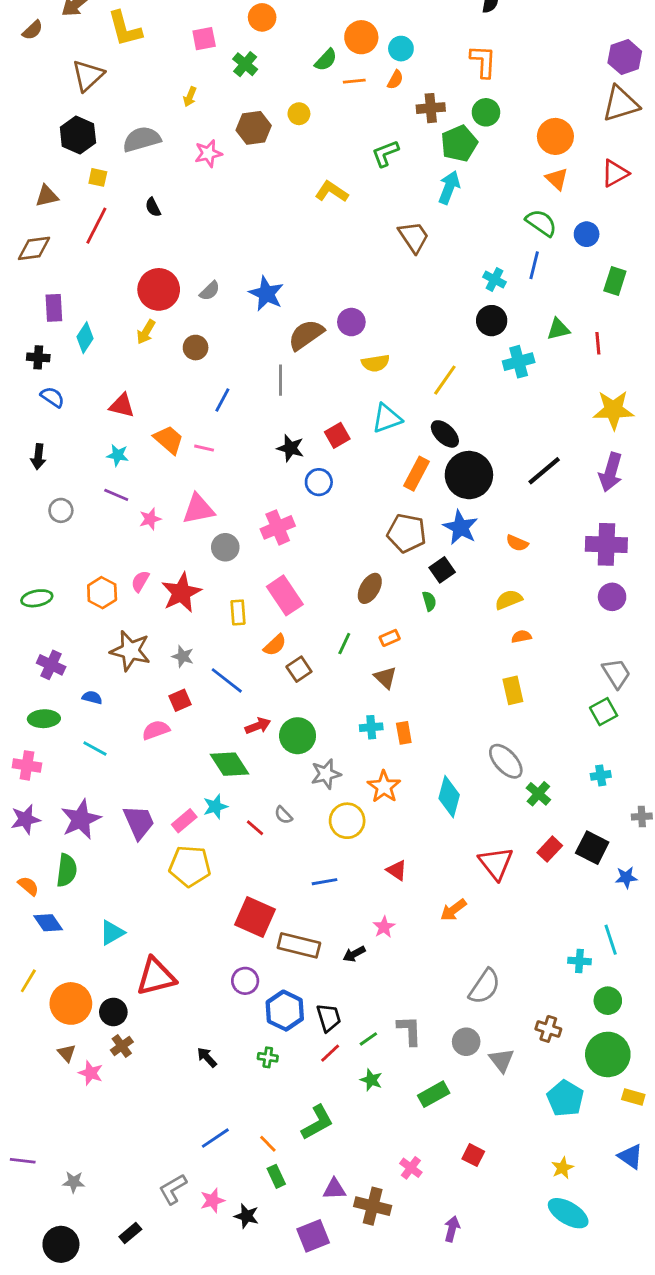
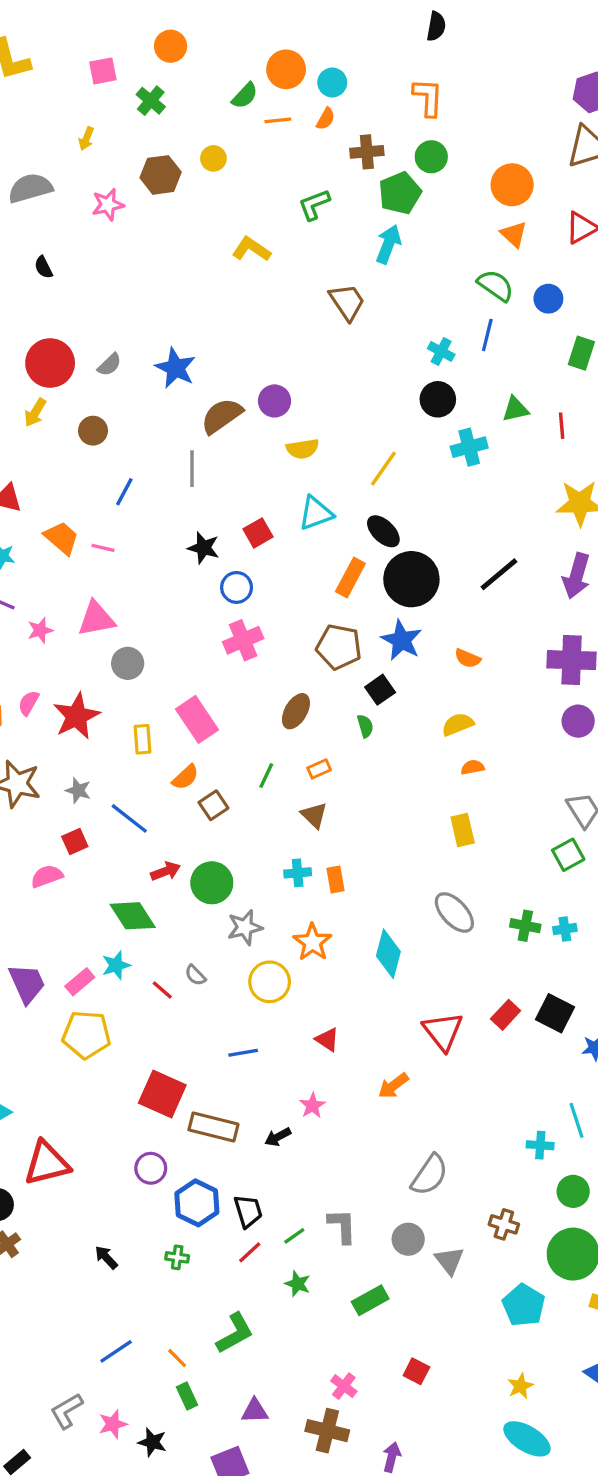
pink cross: (278, 527) -> (243, 640), moved
green cross: (538, 794) -> (525, 926), moved, turned -30
brown cross: (373, 1206) -> (327, 1431), moved

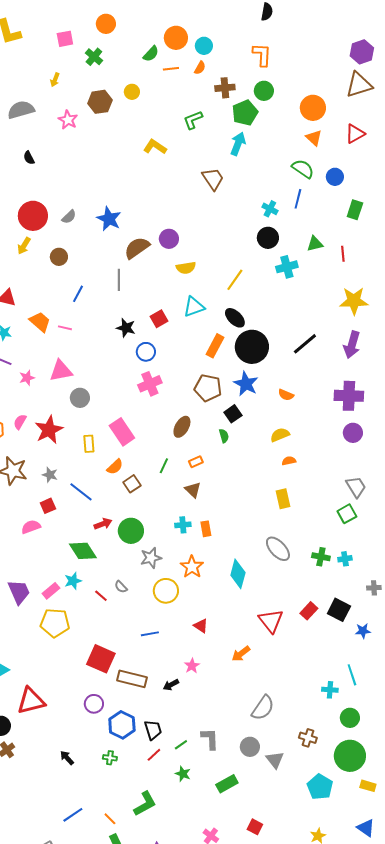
pink star: (108, 205) -> (68, 120), turned -30

